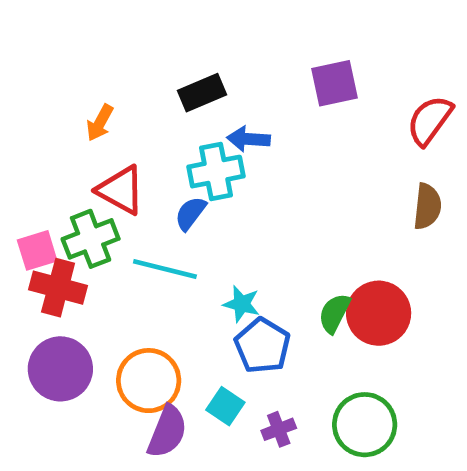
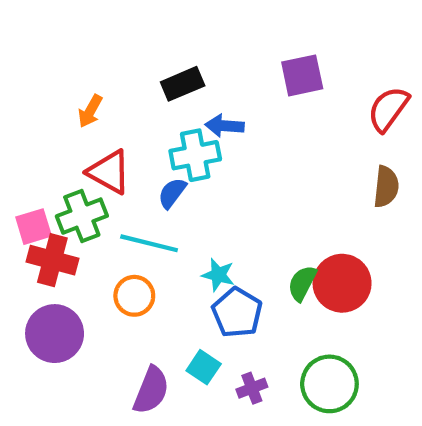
orange circle: (149, 381) -> (134, 296), moved, size x0.7

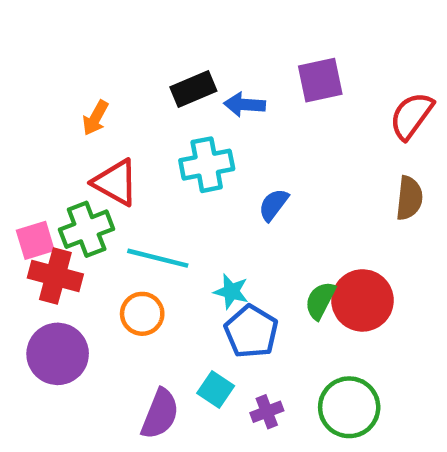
blue arrow: (225, 126) -> (245, 105), moved
blue semicircle: (172, 193) -> (273, 205), moved

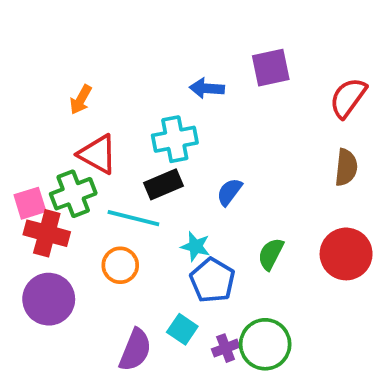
black rectangle: (193, 89) -> (164, 184), moved
blue semicircle: (273, 205) -> (229, 192), moved
red circle: (363, 300) -> (346, 254), moved
green circle: (349, 407) -> (265, 344), moved

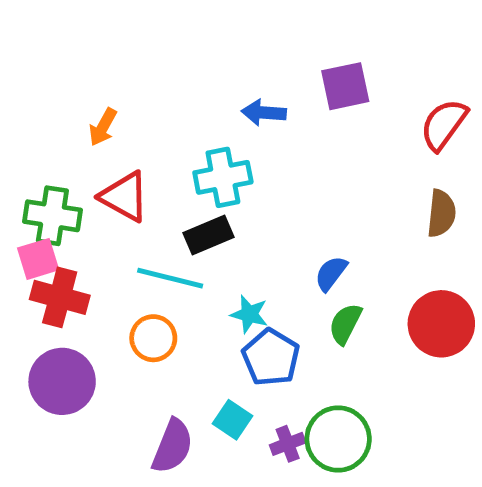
blue semicircle: (229, 192) -> (331, 273), moved
green cross: (73, 194) -> (52, 216), moved, turned 30

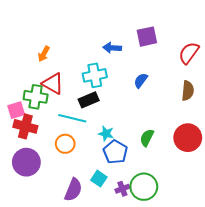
green cross: (52, 216) -> (36, 97), moved
blue semicircle: (331, 273) -> (141, 80), moved

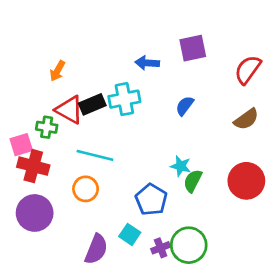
brown semicircle: (188, 91) -> (246, 119), turned 48
green cross: (36, 97) -> (47, 127), size x0.7
black rectangle: (89, 100) -> (92, 104), moved
cyan star: (106, 134) -> (181, 166), moved

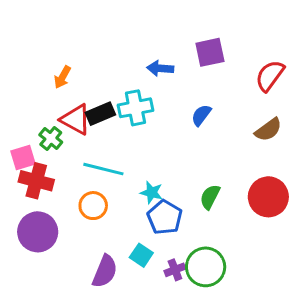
green cross: (47, 127) -> (51, 138), turned 30
cyan star: (181, 166) -> (152, 192), moved

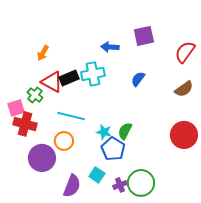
green semicircle: (210, 197) -> (125, 131), moved
purple circle: (38, 232) -> (42, 158), moved

